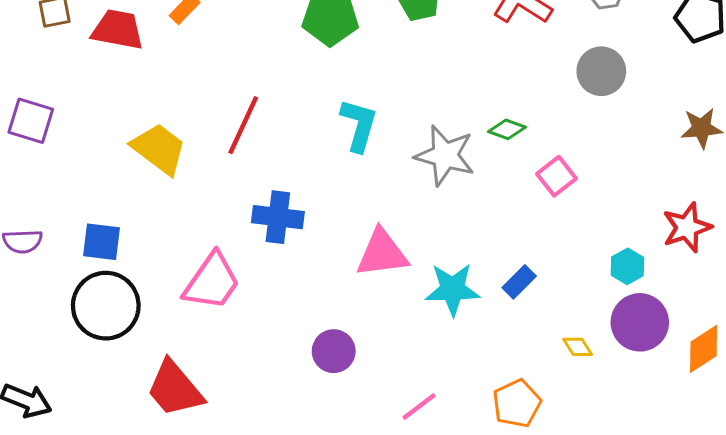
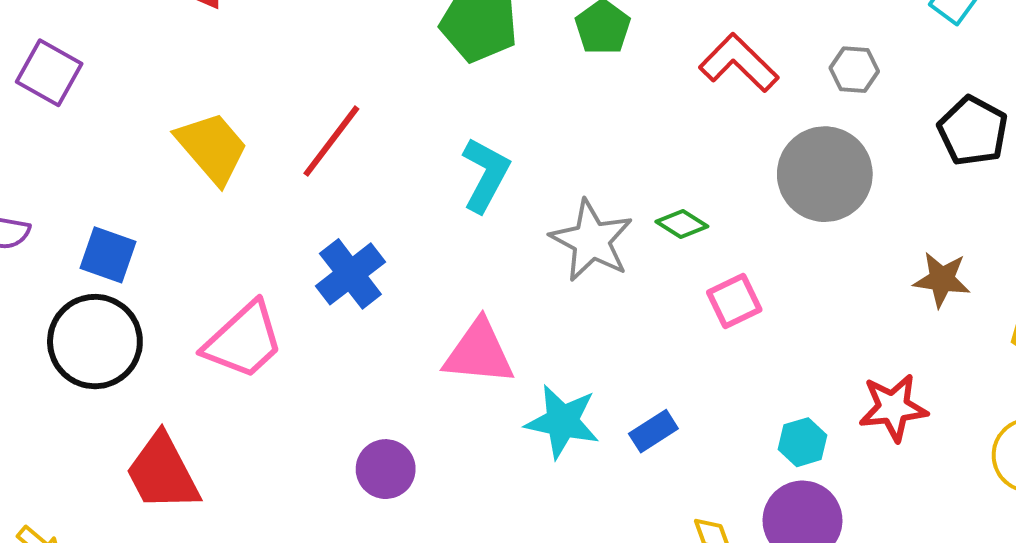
gray circle: (601, 71) -> (825, 174), size x1.4
blue cross: (278, 217) -> (350, 274), turned 33

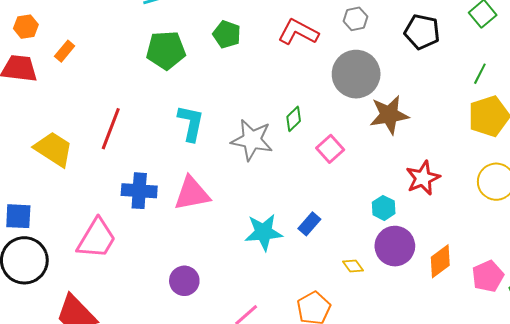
green diamond: (682, 224) -> (294, 119), turned -60
blue cross: (350, 274) -> (139, 191), turned -32
brown star: (942, 279) -> (389, 115), moved, size x1.4
pink triangle: (479, 353) -> (192, 194), moved

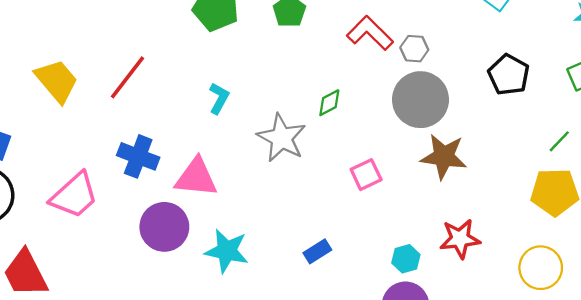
gray hexagon: (355, 19) -> (414, 49), moved
green diamond: (294, 119) -> (329, 103), moved
cyan L-shape: (191, 123) -> (219, 98), size x0.7
cyan star: (264, 232) -> (227, 251), moved
purple circle: (184, 281) -> (164, 227), moved, size x1.4

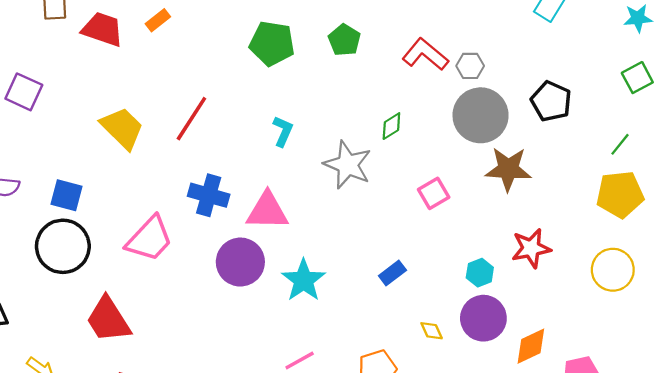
black pentagon: (509, 75) -> (551, 101), moved
cyan star: (227, 251) -> (304, 280), turned 30

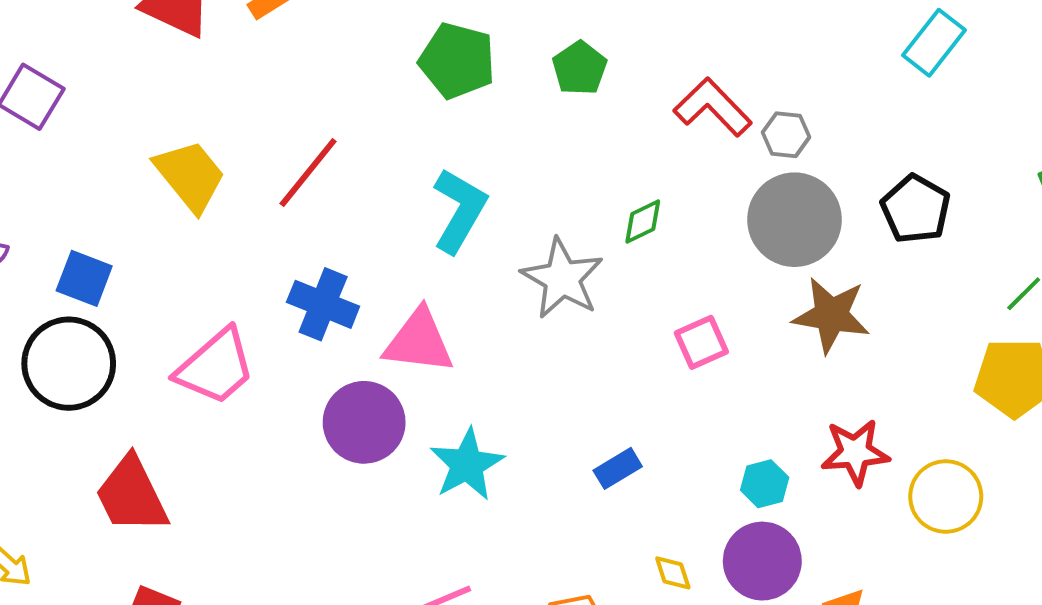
cyan L-shape: (283, 131) -> (459, 210), size x1.6
yellow circle: (613, 270) -> (946, 497), moved

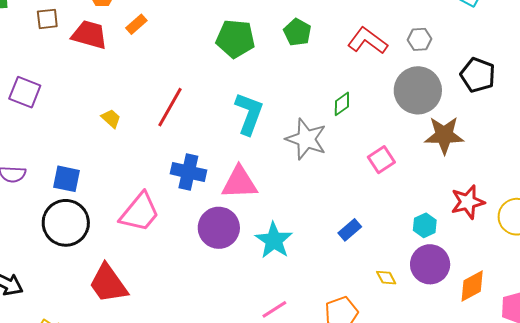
gray hexagon: (786, 135) -> (419, 39), moved
yellow trapezoid: (190, 176) -> (111, 119), size x0.5

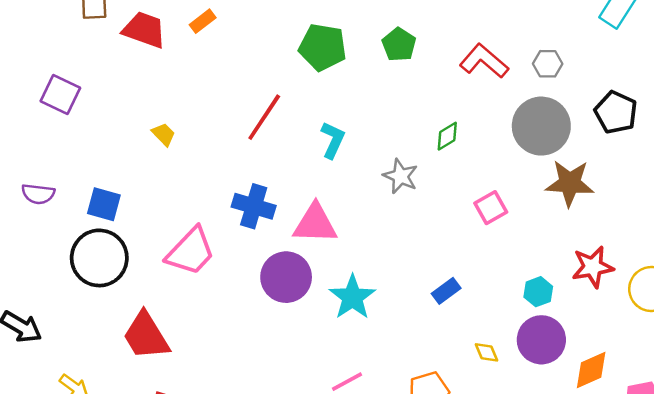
red line: (170, 107) -> (264, 117), moved
cyan L-shape: (249, 114) -> (333, 140), size x0.7
gray star: (306, 139) -> (401, 176), size x0.7

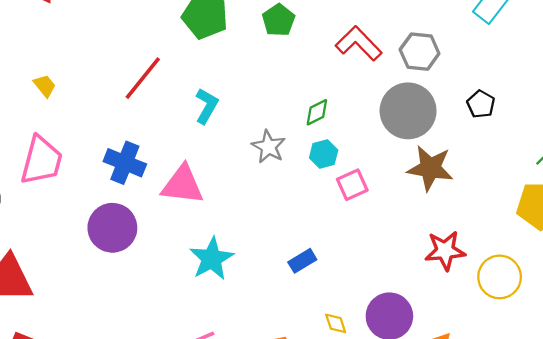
gray hexagon: (548, 64) -> (420, 52), size x1.4
black pentagon: (616, 112) -> (481, 104), size x0.7
pink trapezoid: (191, 251) -> (41, 161), moved, turned -34
purple circle: (286, 277) -> (112, 228), moved
cyan hexagon: (538, 292) -> (324, 154), moved

